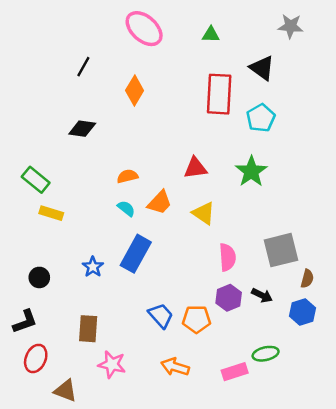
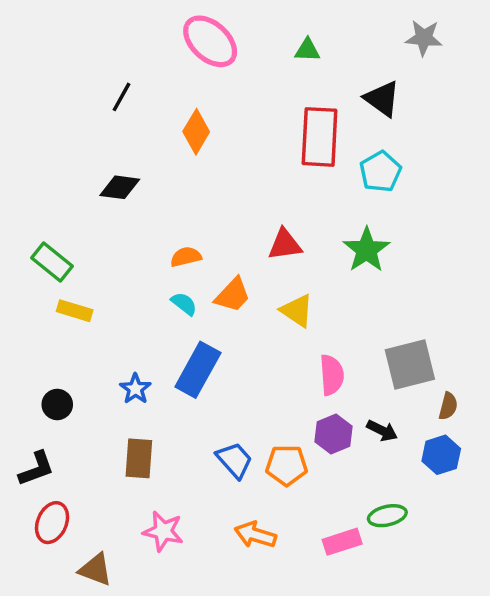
brown rectangle: (88, 329) -> (139, 458), moved

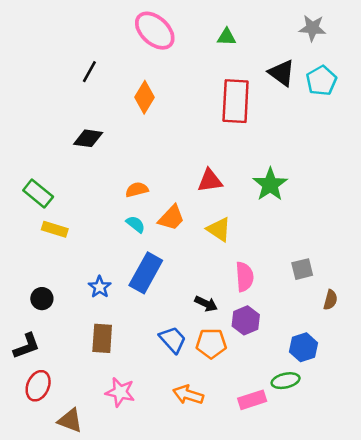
cyan pentagon: (380, 172) -> (321, 81), moved
gray square: (410, 365) -> (302, 269), size x0.6
black arrow: (382, 431) -> (206, 304), moved
blue hexagon: (441, 455) -> (303, 347), moved

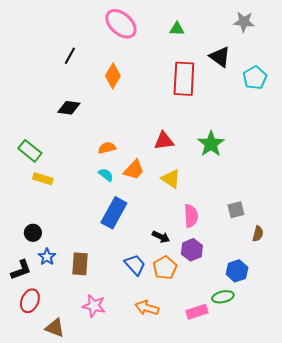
cyan pentagon: (321, 81) -> (255, 78), moved
blue star: (100, 287) -> (47, 257), moved
orange pentagon: (211, 343) -> (165, 268), turned -30

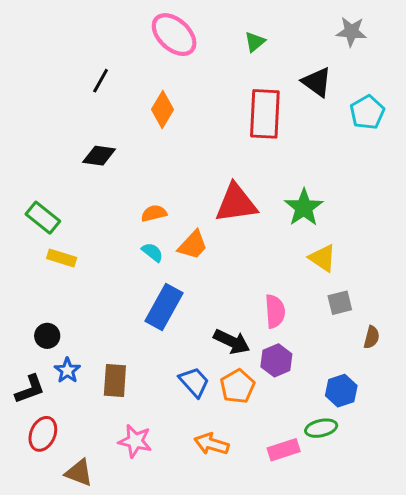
green triangle: (177, 29) -> (255, 42), turned -42
red triangle: (164, 141) -> (236, 203), size x1.5
yellow triangle: (171, 179) -> (323, 258), moved
black arrow: (161, 237) -> (232, 342), size x1.4

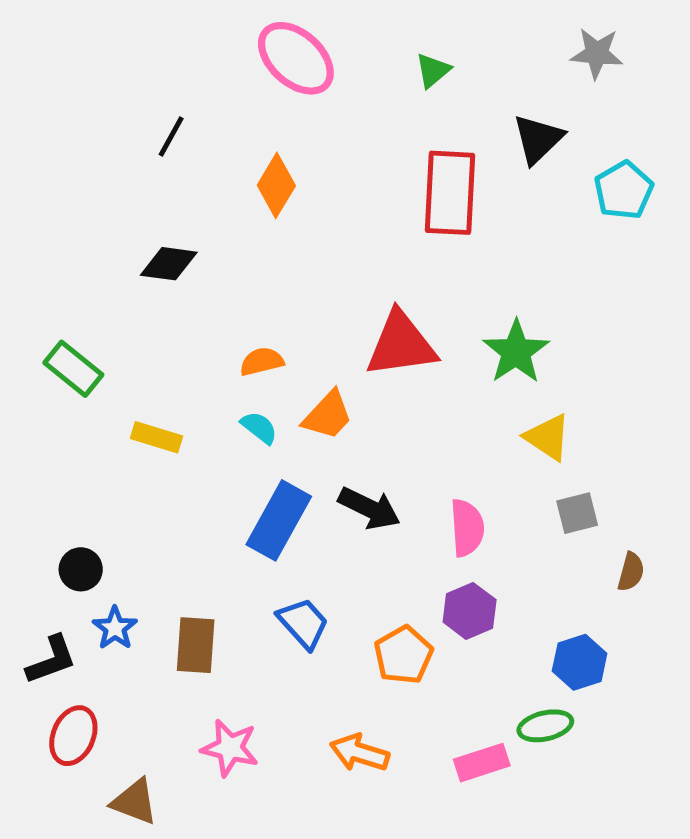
black triangle: (317, 82) -> (538, 139), turned 40
yellow rectangle: (62, 258) -> (157, 437), moved
black arrow: (232, 342) -> (369, 508), moved
blue trapezoid: (194, 382) -> (303, 623), moved

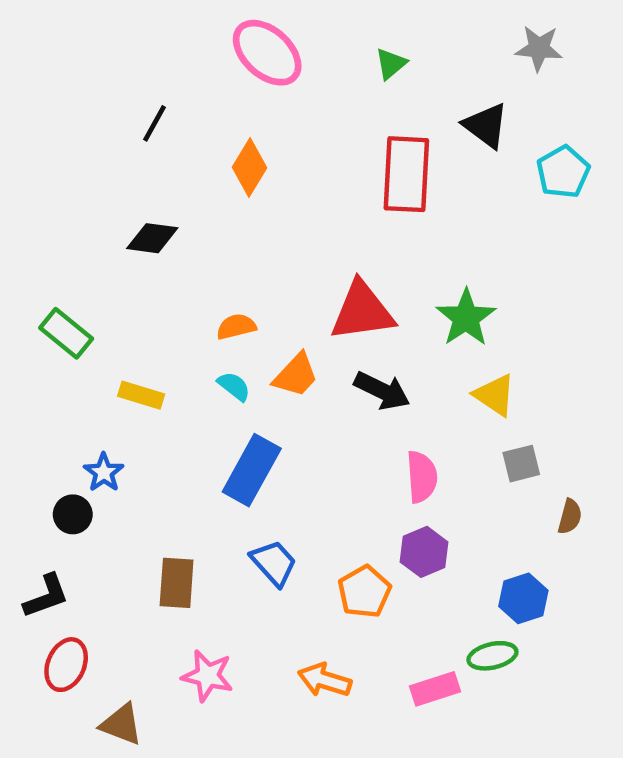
black triangle: (538, 139) -> (486, 126), turned -39
black arrow: (369, 508) -> (382, 391), moved
blue star: (115, 628) -> (104, 472), moved

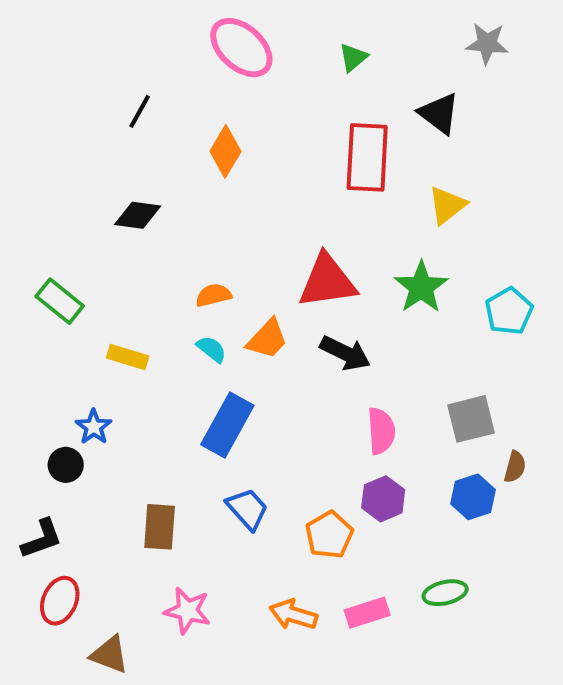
cyan pentagon: (563, 172) -> (509, 311), moved
yellow triangle: (495, 395) -> (447, 205), moved, turned 48
gray square: (521, 464) -> (471, 419), size x1.4
blue hexagon: (523, 598) -> (473, 497), moved
pink rectangle: (435, 689) -> (367, 613), moved

